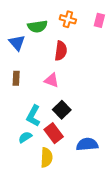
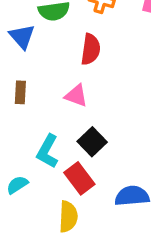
cyan semicircle: (25, 137) -> (17, 185), moved

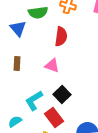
cyan L-shape: (48, 151) -> (34, 100), turned 30

